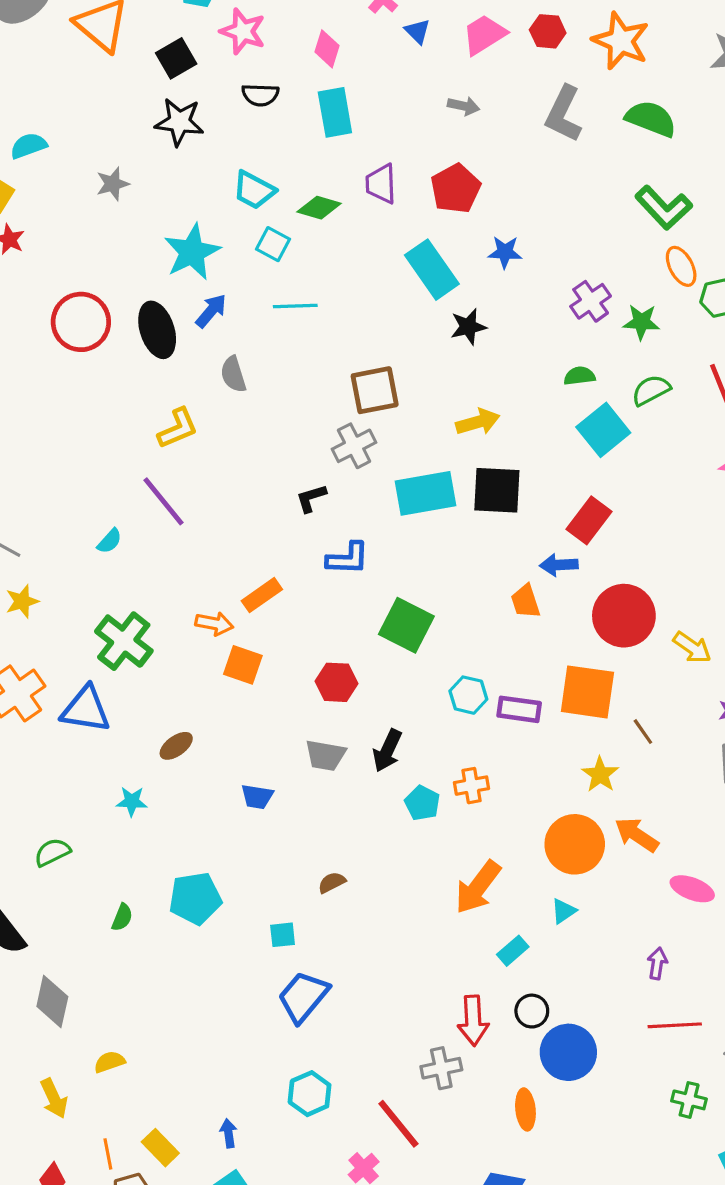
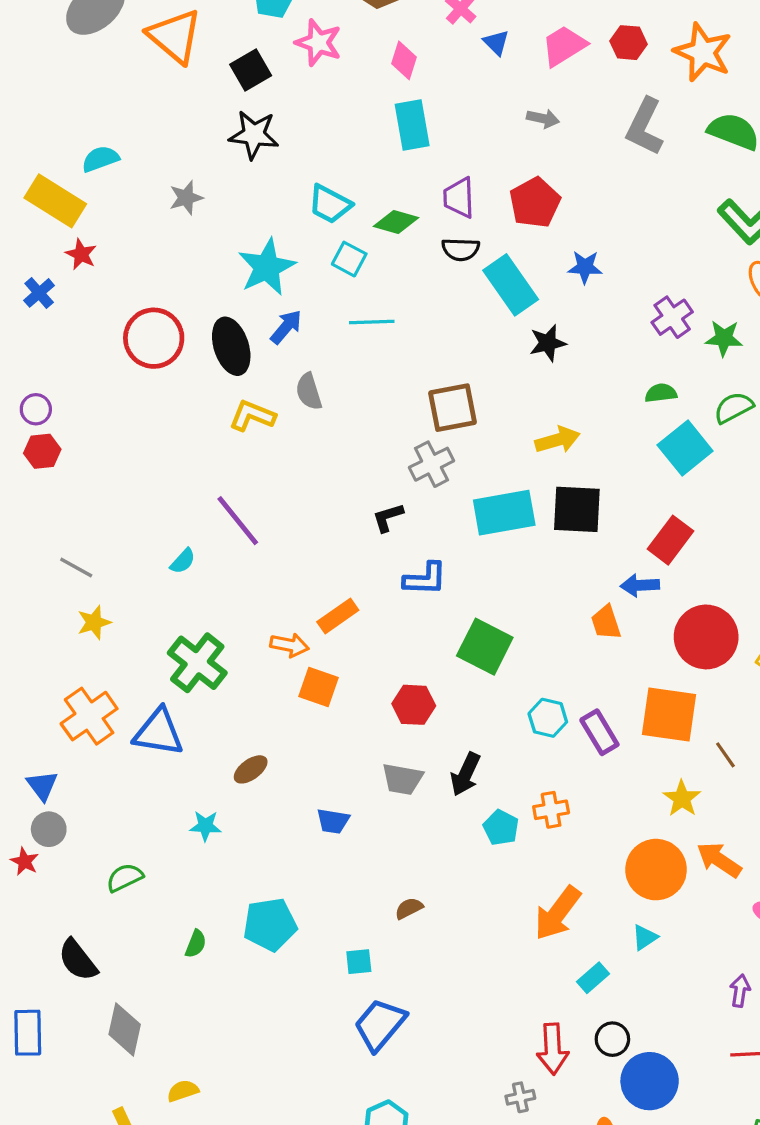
black semicircle: (260, 95) -> (461, 249), moved
yellow L-shape: (178, 428) -> (252, 416), moved, turned -135
purple rectangle: (519, 709) -> (599, 732), turned 51
gray cross: (441, 1068) -> (520, 1097), size x0.7

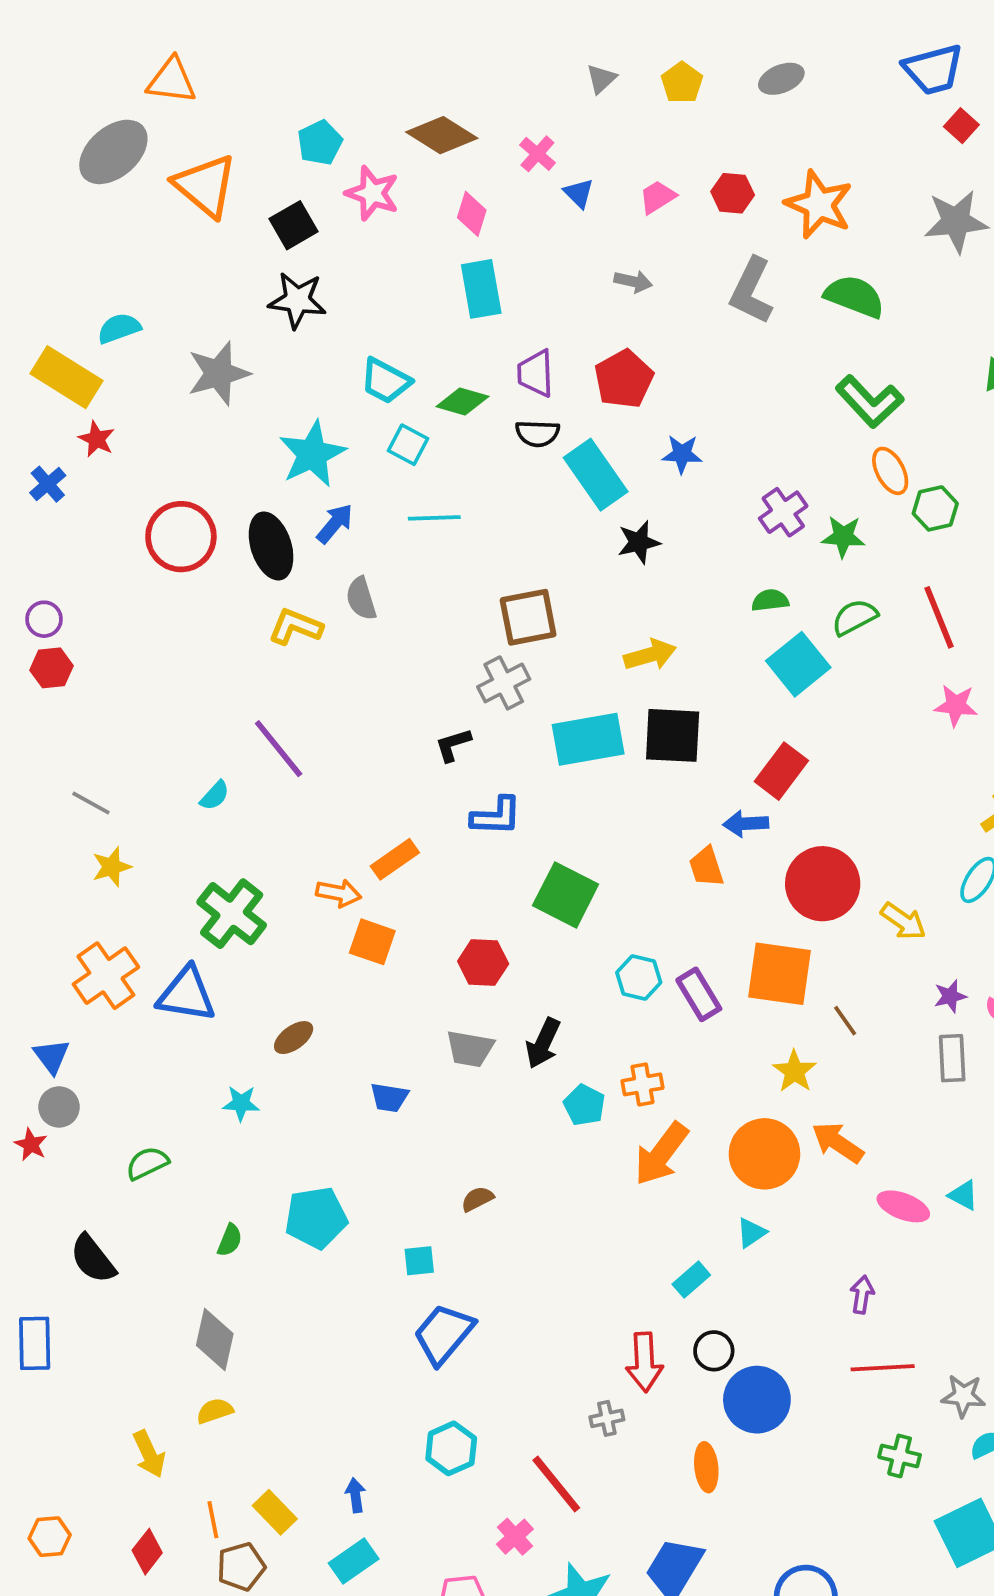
pink trapezoid: (564, 46) -> (658, 197), size x0.7
gray star: (186, 198) -> (218, 373), size x1.6
orange arrow: (557, 913) -> (661, 1154), moved
gray diamond: (125, 1029) -> (215, 1340), moved

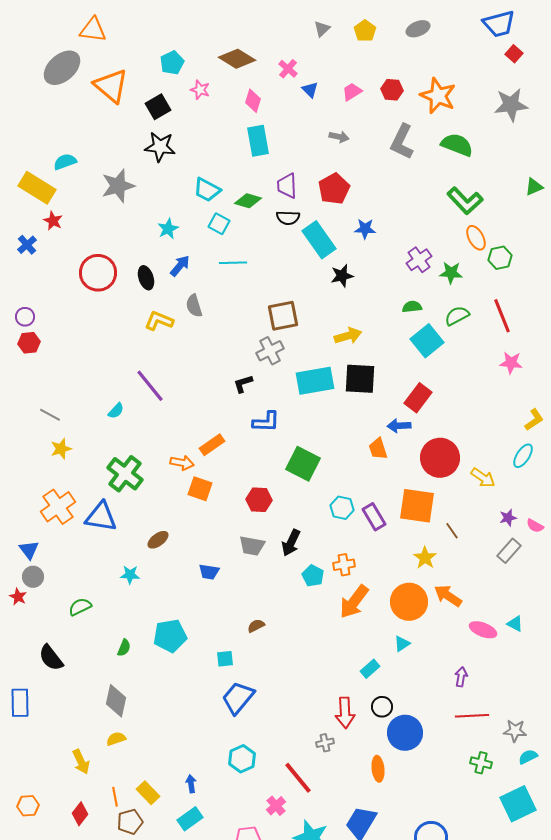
pink star: (372, 193) -> (200, 90), size x0.7
cyan star: (312, 454) -> (168, 229), size x0.6
black ellipse: (271, 546) -> (146, 278), size x0.7
gray rectangle: (952, 1058) -> (509, 551), turned 45

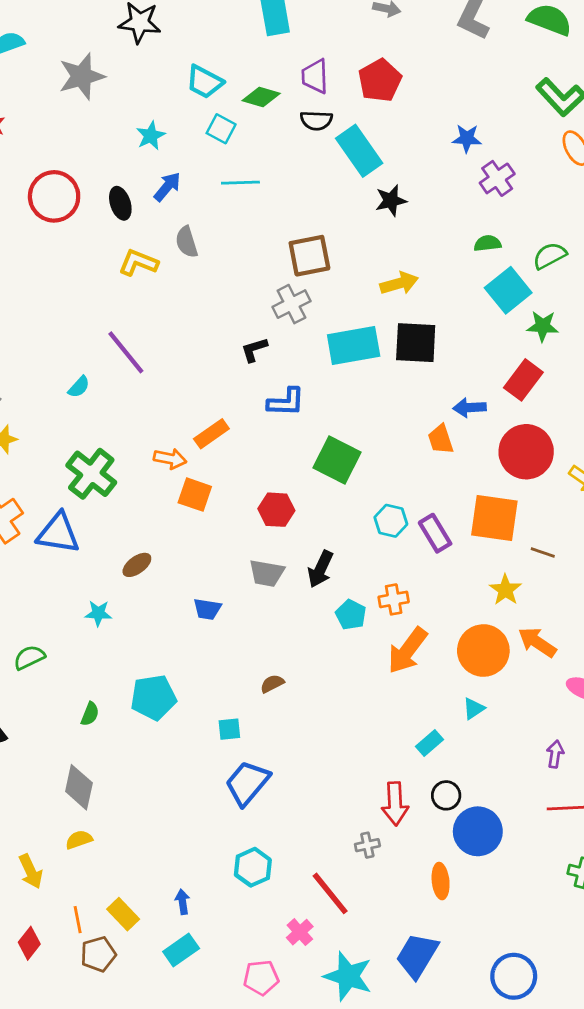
blue star: (365, 229) -> (467, 138), moved
green star: (451, 273) -> (543, 326), moved
red rectangle: (418, 398) -> (523, 380), moved
brown line: (452, 531) -> (543, 553), turned -36

